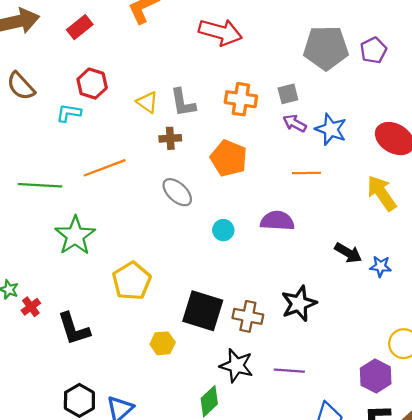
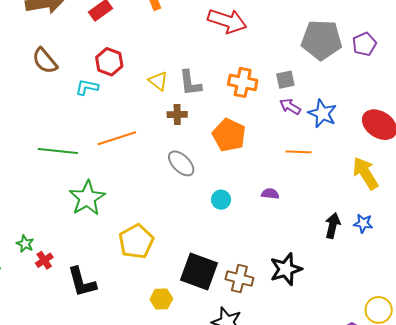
purple semicircle: (277, 221) -> (270, 194), size x0.6
black arrow: (348, 253) -> (333, 226), turned -110
blue star: (381, 266) -> (363, 223), moved

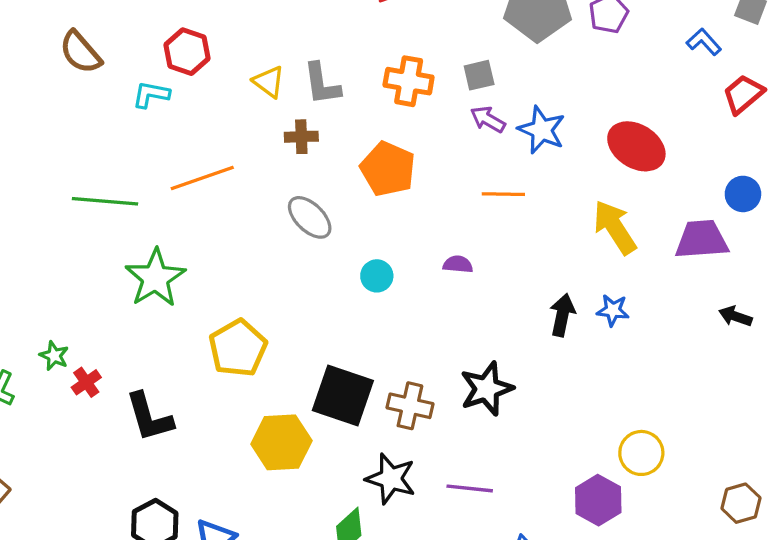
yellow hexagon: (161, 299) -> (281, 442), size x1.6

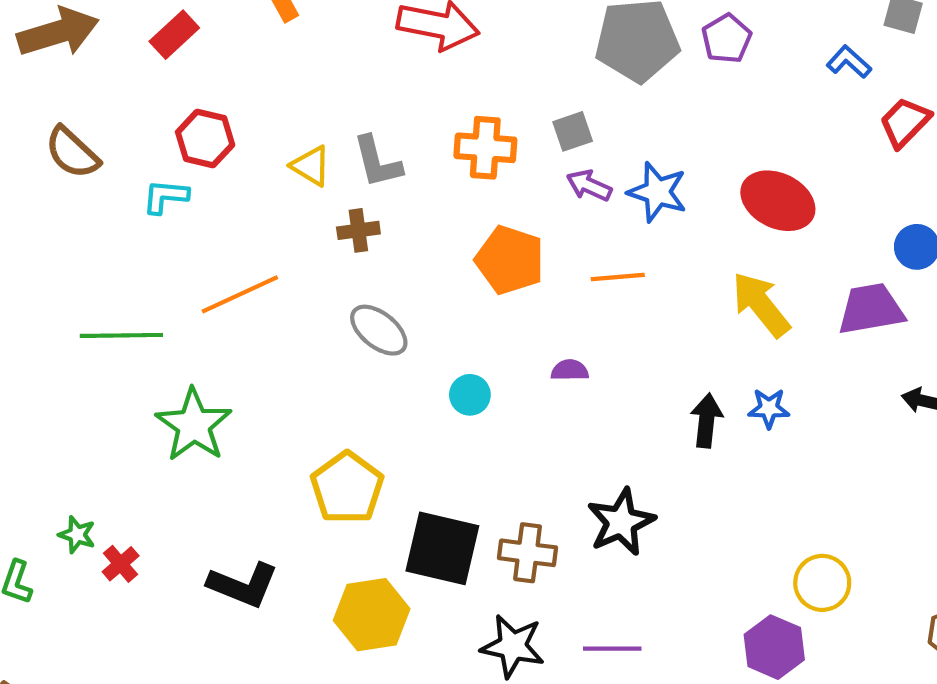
orange pentagon: (388, 169) -> (510, 260), moved
yellow pentagon: (238, 348) -> (347, 488), moved
black L-shape: (149, 417) -> (243, 585), moved, turned -46

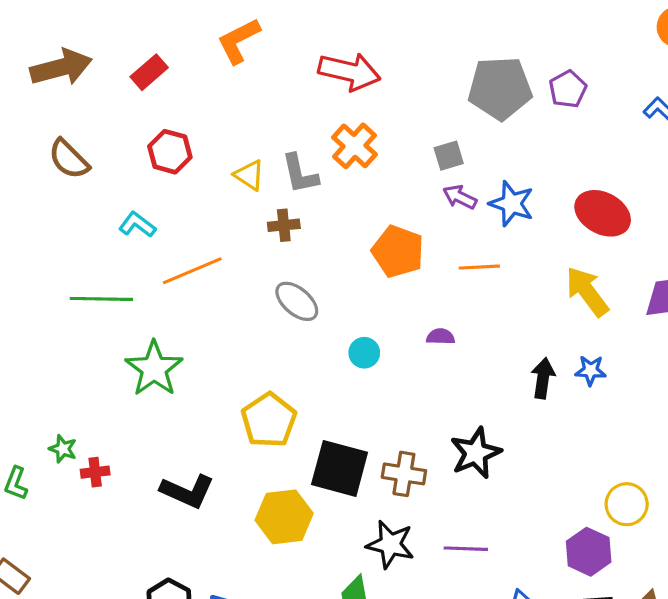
orange cross: (485, 148) -> (354, 146), moved, turned 36
cyan L-shape: (165, 196) -> (137, 225), moved, turned 30
red cross: (121, 564) -> (95, 472), turned 32

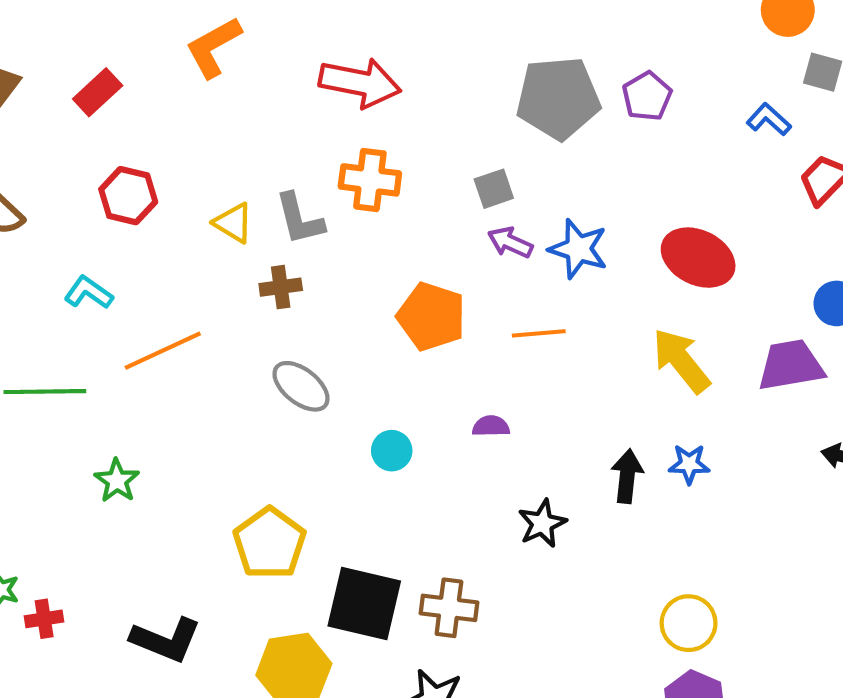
orange cross: (354, 146) -> (370, 180), turned -33
green star: (154, 369) -> (117, 481), size x0.6
black star: (476, 453) -> (542, 523), moved, size x0.7
yellow circle: (627, 504) -> (689, 623), moved

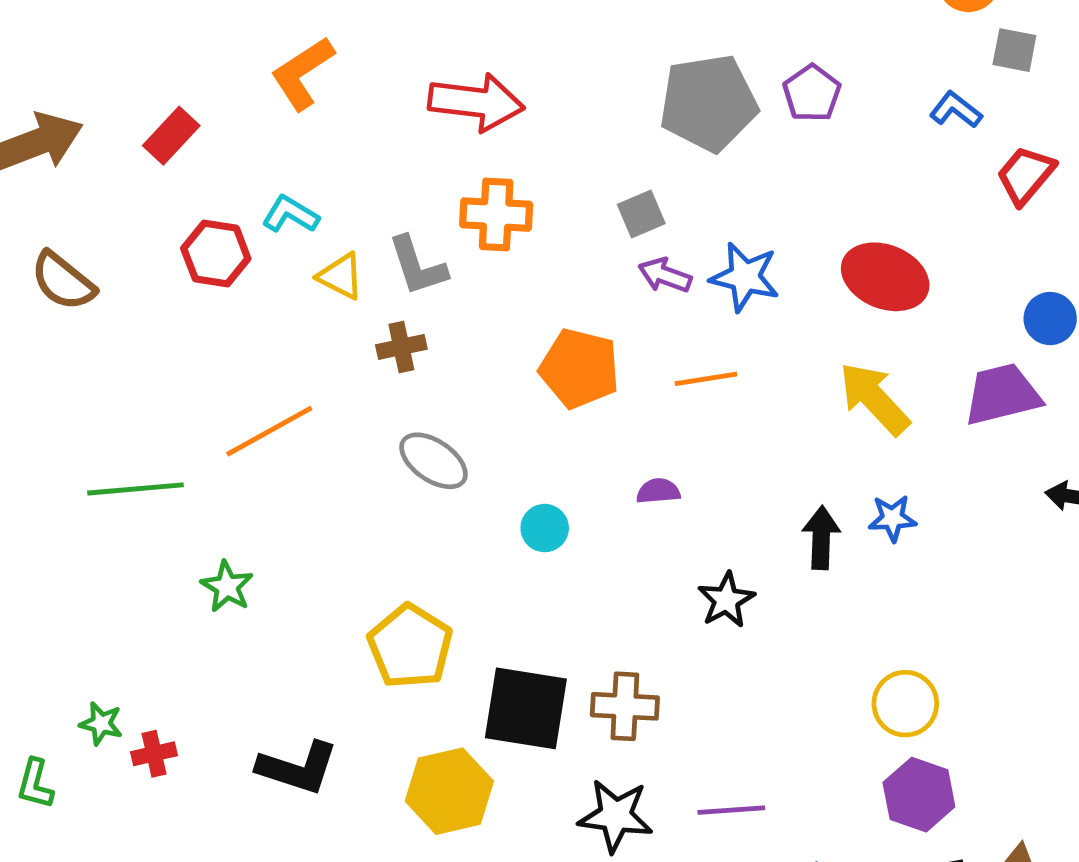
cyan L-shape: (89, 293) -> (290, 214), moved

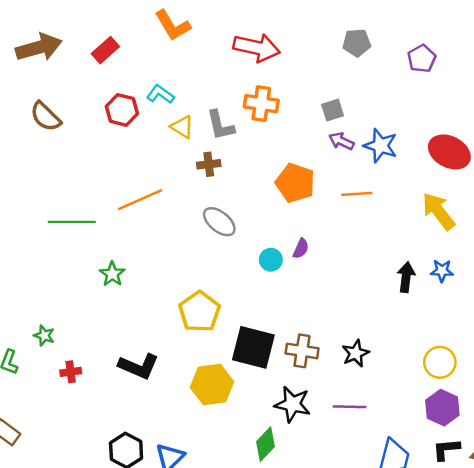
orange L-shape: (302, 73) -> (173, 25), turned -93
gray pentagon: (708, 103) -> (357, 43), moved, size x0.6
purple semicircle: (658, 491) -> (301, 249), moved, turned 114
black star: (726, 600) -> (356, 353), moved
red cross: (154, 754) -> (71, 372), moved

